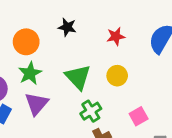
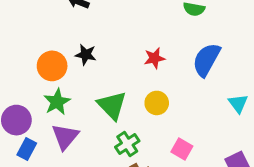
black star: (67, 27) -> (86, 55), moved
pink square: (139, 116) -> (182, 149), turned -30

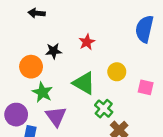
red star: (154, 58) -> (87, 42), moved
pink square: (182, 149) -> (146, 87), moved

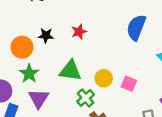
yellow circle: (117, 72) -> (104, 78), moved
green triangle: (84, 83) -> (70, 71), turned -30

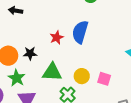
blue semicircle: (136, 27) -> (80, 32), moved
black star: (46, 35) -> (30, 53), moved

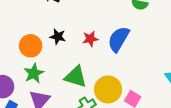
black star: (30, 53) -> (58, 37), moved
yellow circle: (82, 76) -> (108, 89), size x1.5

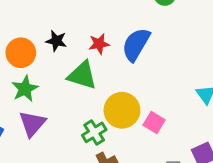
green triangle: (76, 77) -> (82, 75), moved

